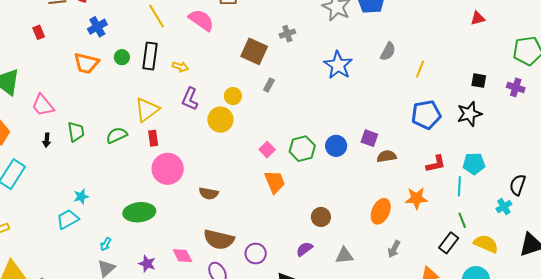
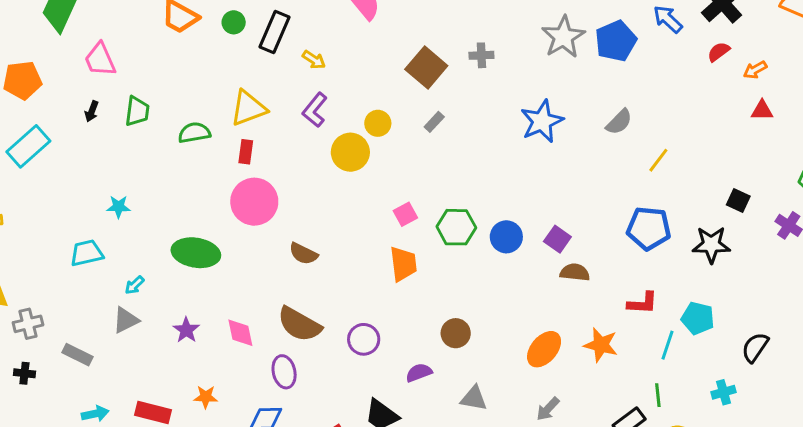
black semicircle: (518, 185) -> (755, 347), moved
cyan trapezoid: (68, 219) -> (87, 253), moved
purple circle: (256, 254) -> (364, 339), moved

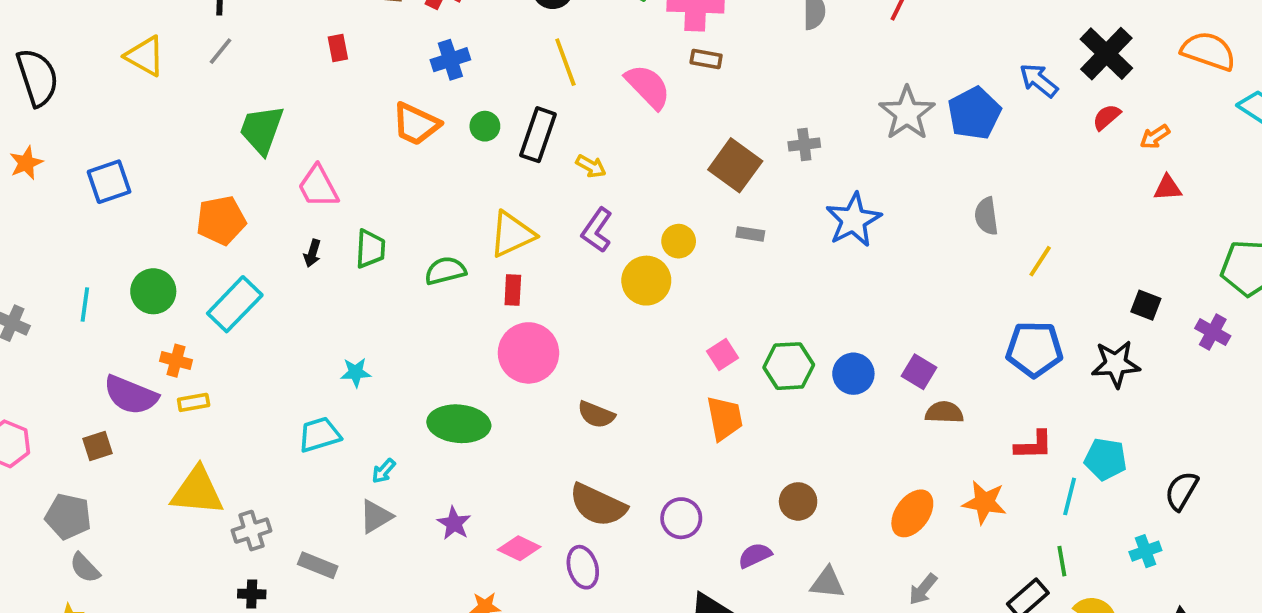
blue star: (542, 121) -> (853, 220), moved
gray rectangle: (434, 122) -> (750, 234), turned 60
gray semicircle: (619, 122) -> (986, 216), turned 132
pink diamond: (240, 333) -> (519, 548), moved, turned -48

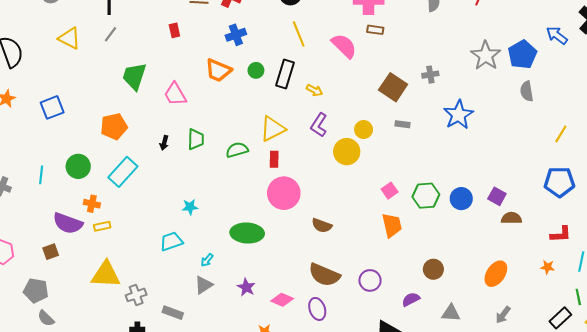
pink trapezoid: (318, 187) -> (175, 94), moved
gray semicircle: (986, 216) -> (527, 91), moved
orange star: (984, 502) -> (547, 267), moved, size x0.6

